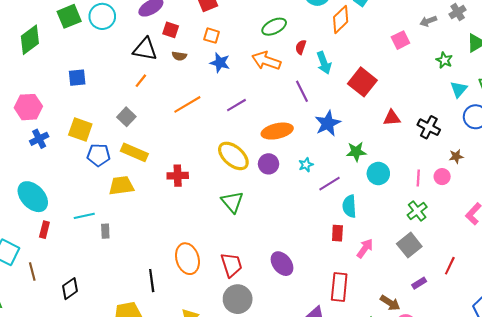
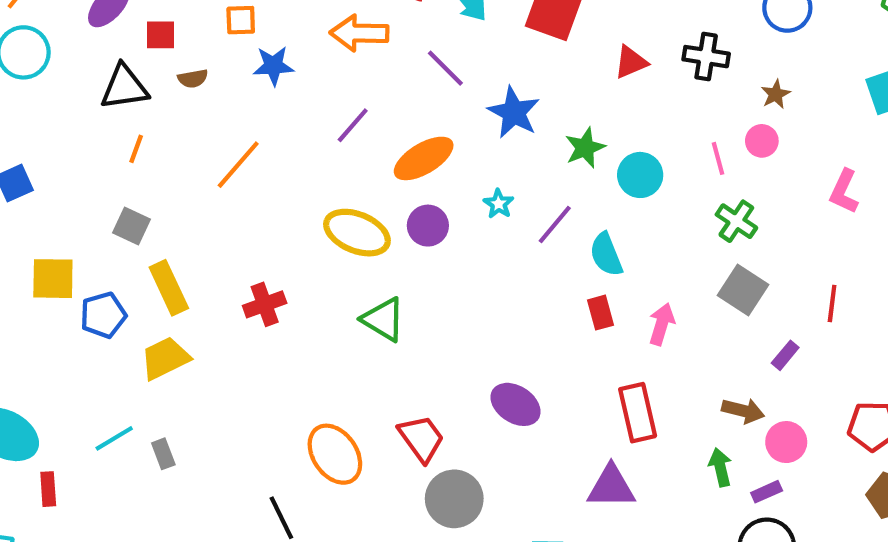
purple line: (236, 105) -> (353, 125), moved
yellow rectangle: (134, 152) -> (169, 288), turned 60

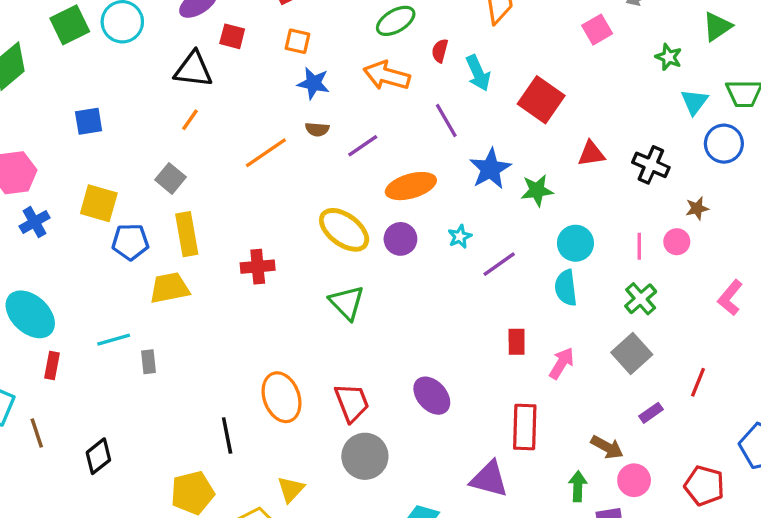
brown semicircle: (193, 79) -> (317, 129), moved
green star: (585, 148) -> (537, 190), moved
cyan semicircle: (606, 255) -> (566, 288), moved

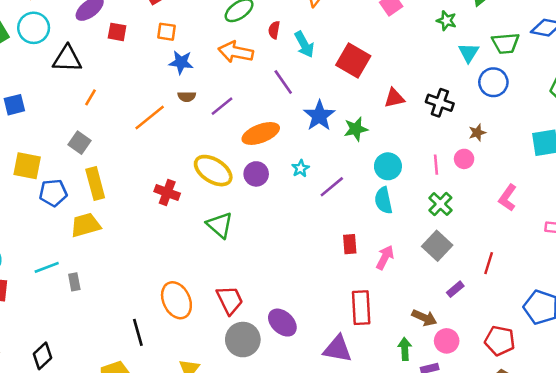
black triangle: (193, 69) -> (67, 59), moved
red cross: (258, 267) -> (167, 192), moved, turned 30
purple ellipse: (432, 396) -> (282, 323), moved

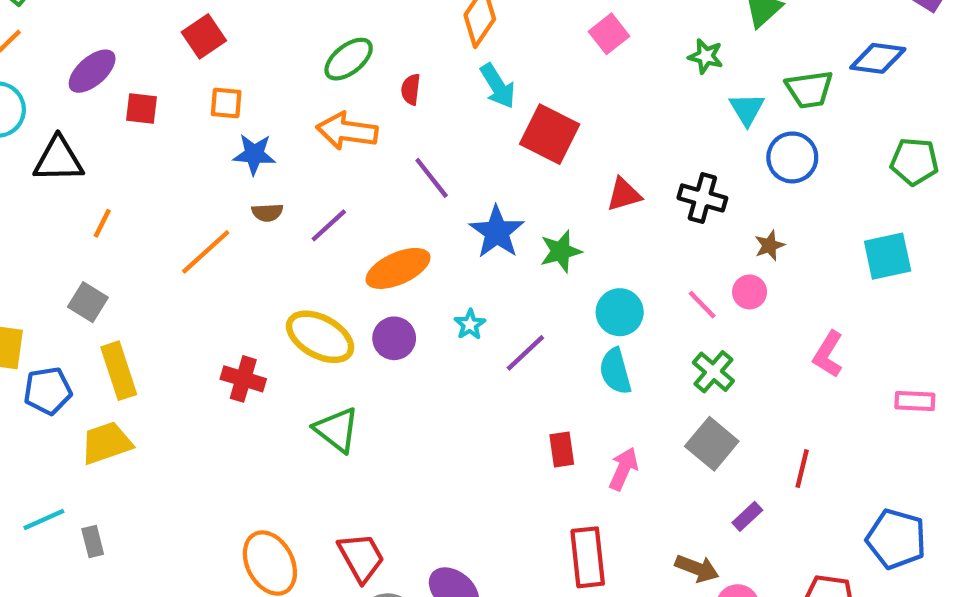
cyan arrow: (304, 44) -> (498, 86), moved
pink line: (436, 165) -> (702, 305), turned -36

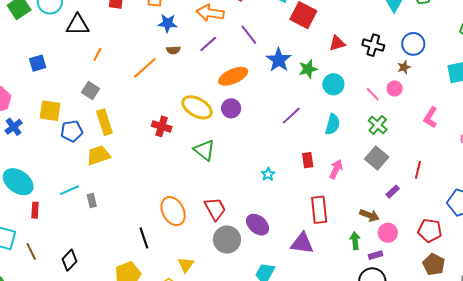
blue circle: (792, 157) -> (413, 44), moved
purple line: (329, 225) -> (208, 44), moved
cyan circle: (620, 312) -> (333, 84), moved
cyan star: (470, 324) -> (268, 174), moved
cyan semicircle: (615, 371) -> (333, 124), turned -150

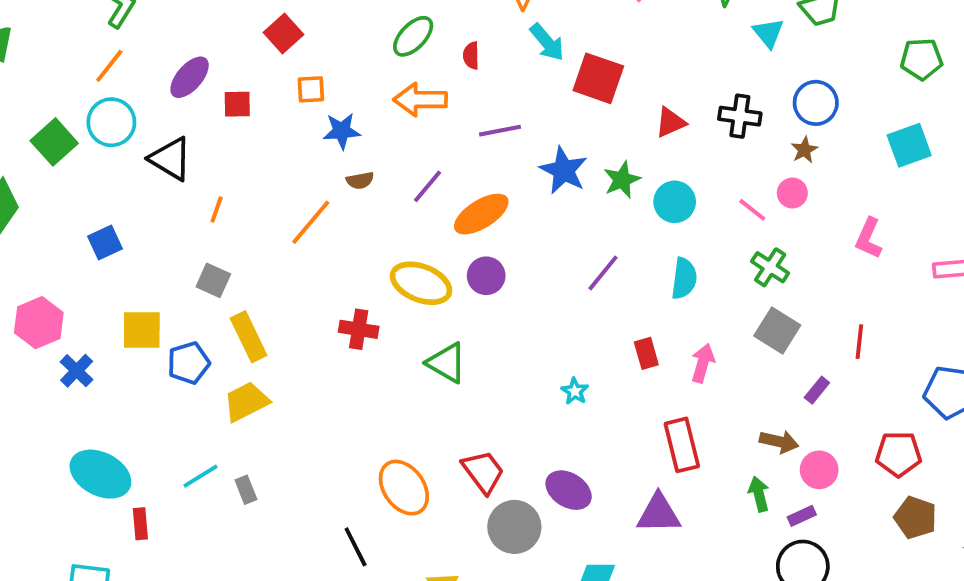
black triangle: (78, 25) -> (171, 159), turned 40
purple line: (249, 35) -> (500, 131), turned -55
purple line: (208, 44) -> (428, 186), moved

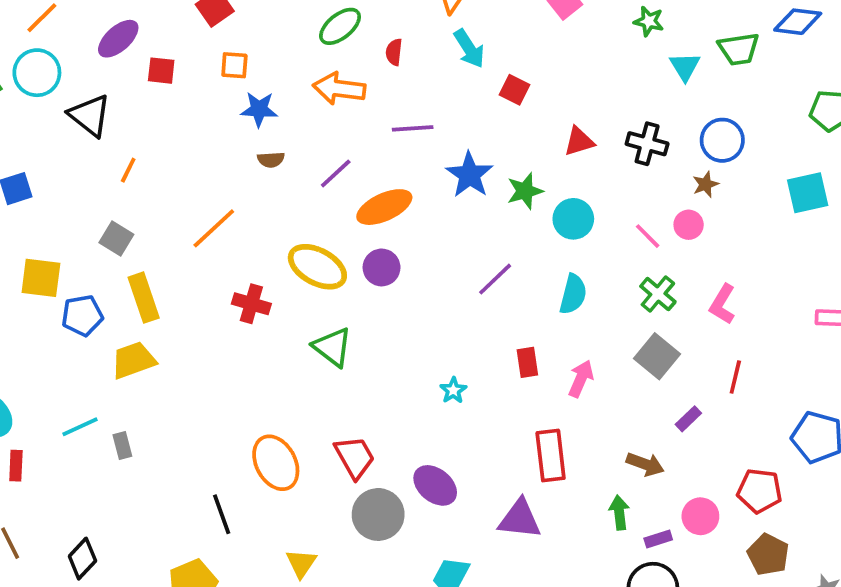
red square: (598, 78) -> (514, 90), size x0.6
orange line: (311, 222) -> (214, 228), moved
pink L-shape: (869, 238) -> (722, 304), moved
pink circle: (819, 470) -> (700, 516), moved

